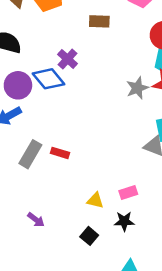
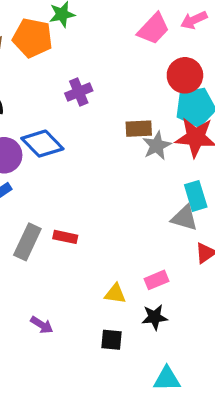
brown rectangle: (99, 21) -> (139, 129), moved
purple cross: (68, 59) -> (79, 92), moved, turned 30
black square: (89, 236) -> (111, 340), turned -30

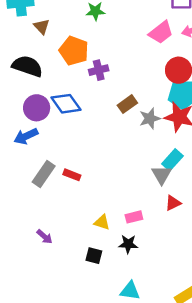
orange pentagon: (32, 38) -> (74, 51), moved
brown rectangle: (139, 129) -> (127, 104), moved, turned -42
cyan rectangle: (196, 196) -> (172, 160), turned 50
gray triangle: (184, 218) -> (162, 175), turned 35

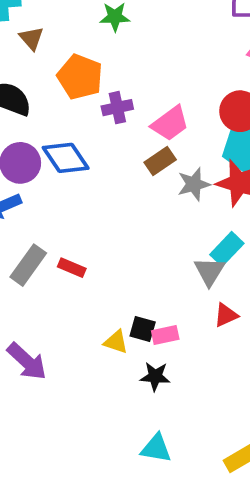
pink trapezoid: (161, 32) -> (170, 123), moved
purple arrow: (45, 237) -> (27, 361), size x1.6
black square: (94, 256) -> (143, 329), moved

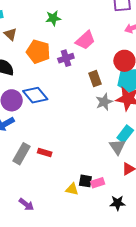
purple cross: (117, 108) -> (66, 58), moved
pink trapezoid: (170, 123) -> (85, 40), moved
brown rectangle: (160, 161) -> (95, 79), moved, turned -70
purple arrow: (27, 361) -> (26, 204), size x0.7
black star: (155, 376) -> (118, 203), moved

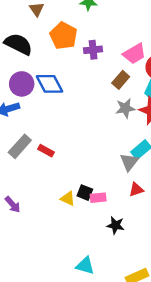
pink trapezoid: (85, 40) -> (134, 54), moved
brown rectangle: (95, 79) -> (121, 80), turned 49

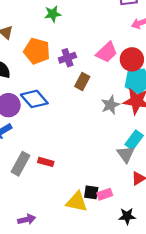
brown rectangle: (121, 80) -> (82, 81), moved
yellow triangle: (68, 199) -> (77, 202), size x1.5
purple arrow: (13, 205) -> (27, 219), turned -49

